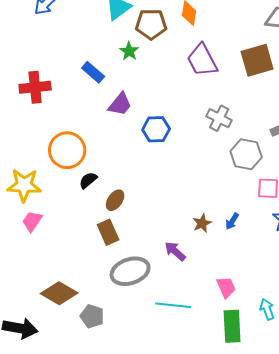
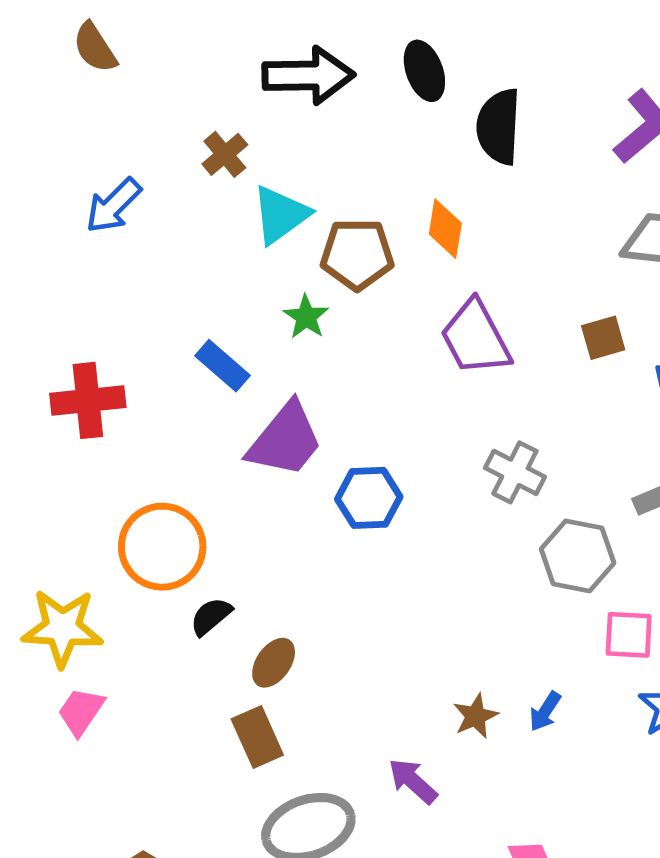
brown square: (257, 60) -> (603, 338), size x0.6
purple trapezoid: (120, 104) -> (285, 440), size x1.4

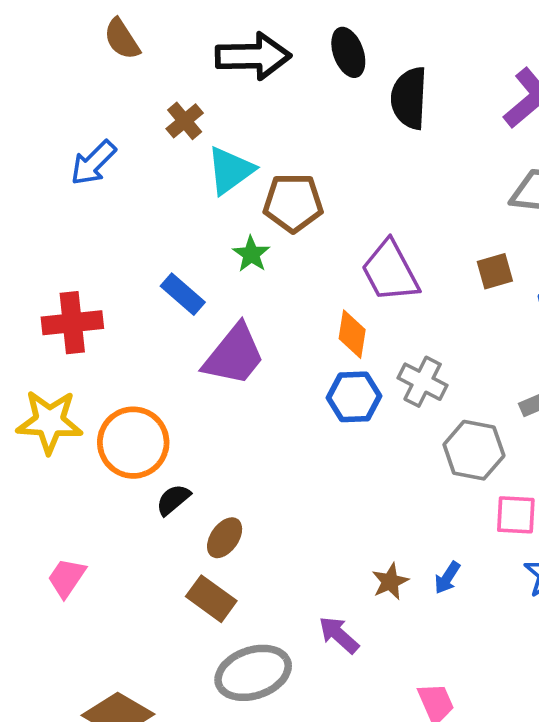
brown semicircle: (95, 48) -> (122, 39), moved
orange diamond: (445, 229) -> (352, 334), moved
blue hexagon: (369, 498) -> (354, 397), moved
yellow star: (62, 628) -> (49, 422), moved
brown rectangle: (257, 737) -> (211, 599), turned -30

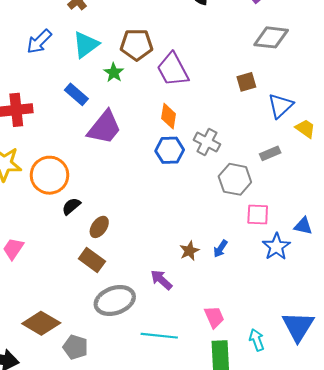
blue arrow: (93, 163) -> (39, 42), moved
cyan triangle: (230, 170) -> (86, 45), moved
purple trapezoid: (390, 271) -> (173, 69), moved

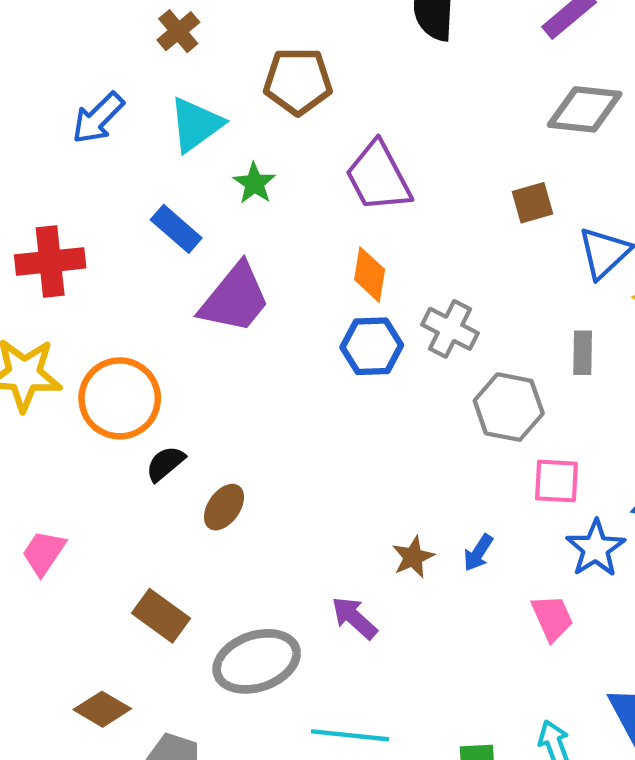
brown pentagon: (137, 45) -> (298, 81), moved
gray rectangle: (270, 153) -> (583, 353), turned -66
brown rectangle: (92, 260) -> (161, 616), moved
pink trapezoid: (214, 317) -> (552, 618), moved
brown diamond: (41, 323) -> (102, 709), size x0.7

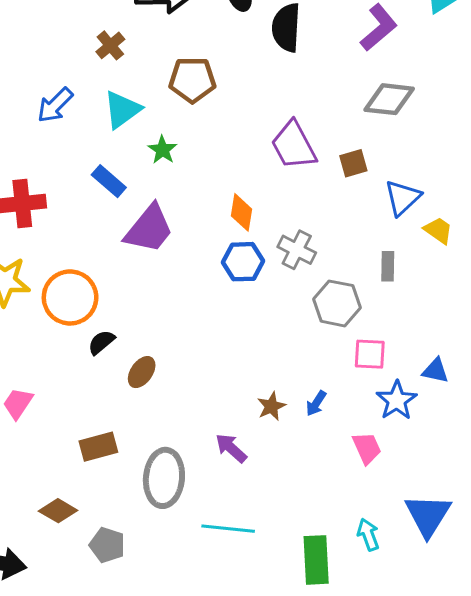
purple trapezoid: (378, 177) -> (294, 145), moved
brown rectangle: (161, 616) -> (98, 447), turned -51
gray ellipse: (257, 661) -> (164, 478), turned -66

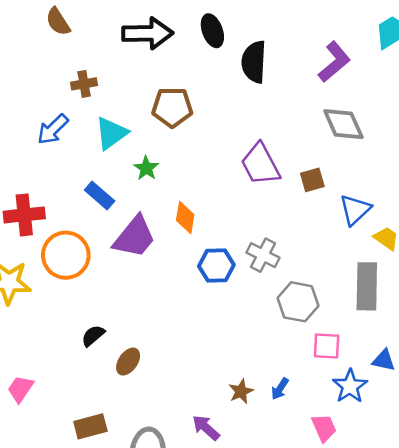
brown cross: (110, 45) -> (84, 84), moved, turned 30
gray diamond: (389, 99) -> (343, 124), turned 60
orange diamond: (242, 212) -> (185, 218), moved
gray rectangle: (388, 266) -> (367, 286), moved, size x1.8
orange circle: (70, 297) -> (66, 255), moved

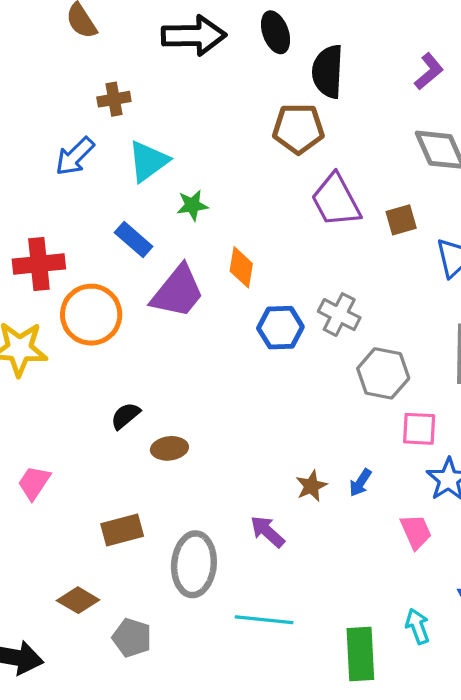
purple L-shape: (334, 62) -> (429, 71), size x0.7
brown pentagon: (172, 107) -> (298, 129), moved
green star: (146, 168) -> (192, 205), turned 30
brown ellipse: (128, 362) -> (169, 448), turned 48

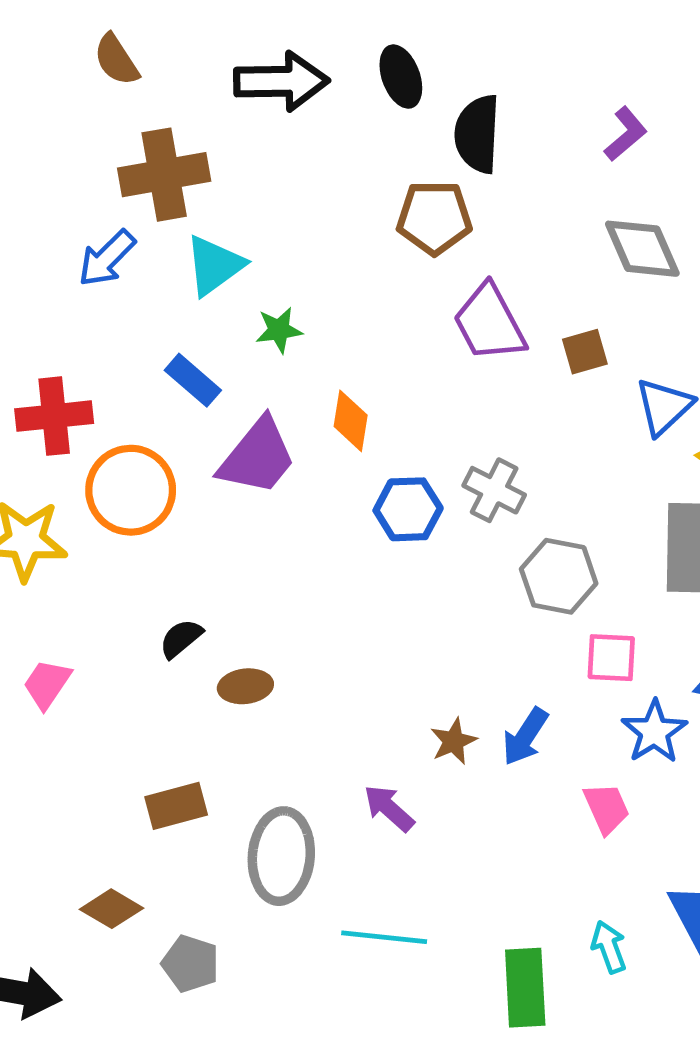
brown cross: (114, 99) -> (164, 175), size x1.8
pink trapezoid: (34, 483) -> (47, 684), moved
blue arrow: (360, 483) -> (525, 736), size x1.4

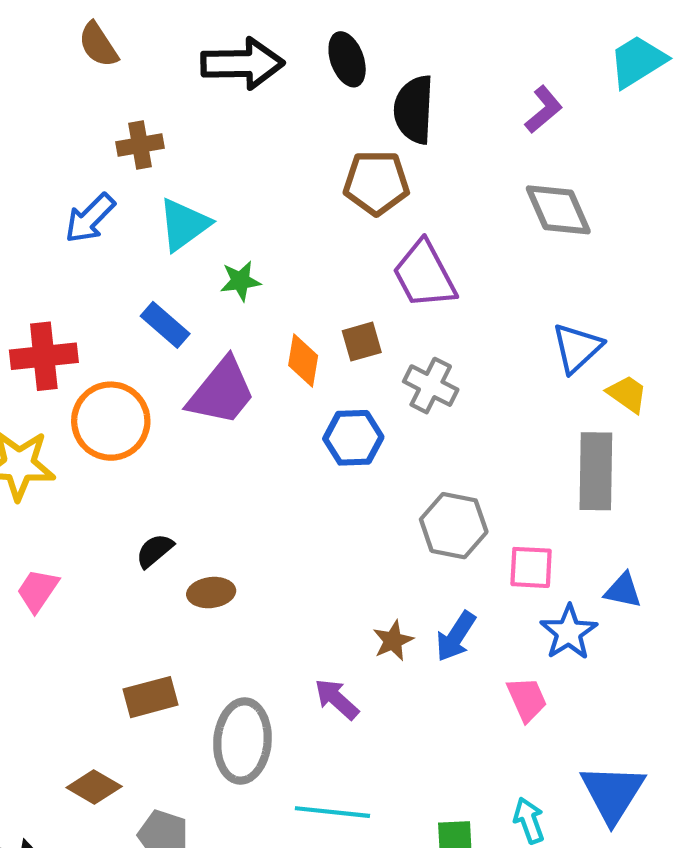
brown cross: (164, 175) -> (140, 145), size x0.6
brown square: (585, 352) -> (362, 342), moved
gray cross: (494, 490) -> (431, 386), moved
gray hexagon: (559, 576) -> (454, 526), moved

